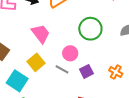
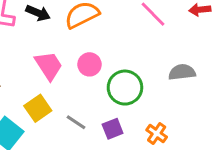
green circle: (90, 29) -> (125, 88), moved
pink circle: (70, 53) -> (89, 64), moved

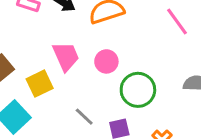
yellow square: (38, 108) -> (40, 84), moved

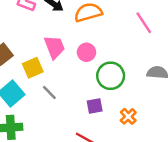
gray line: (84, 117) -> (49, 92), moved

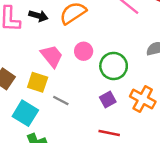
yellow square: (33, 68) -> (38, 82), turned -30
orange cross: (128, 116) -> (143, 99), size x1.5

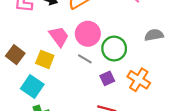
pink circle: (84, 51) -> (88, 34), size x1.5
gray line: (61, 101) -> (85, 59), moved

